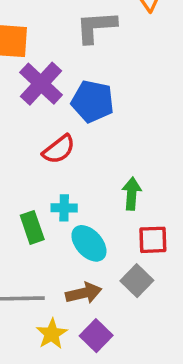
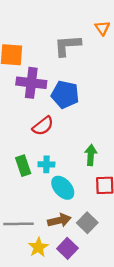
purple cross: (41, 84) -> (31, 83), turned -36
green rectangle: (32, 227) -> (23, 166), moved
gray square: (137, 281) -> (87, 223), moved

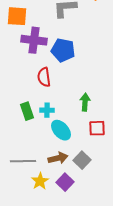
red semicircle: (43, 126) -> (44, 77), turned 120

